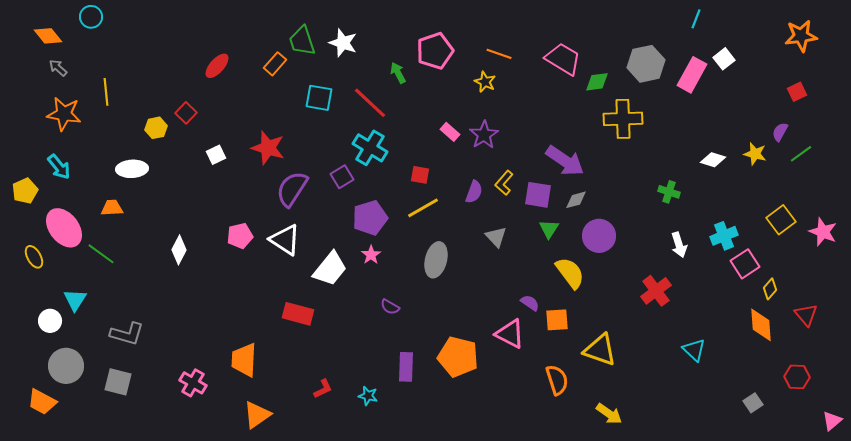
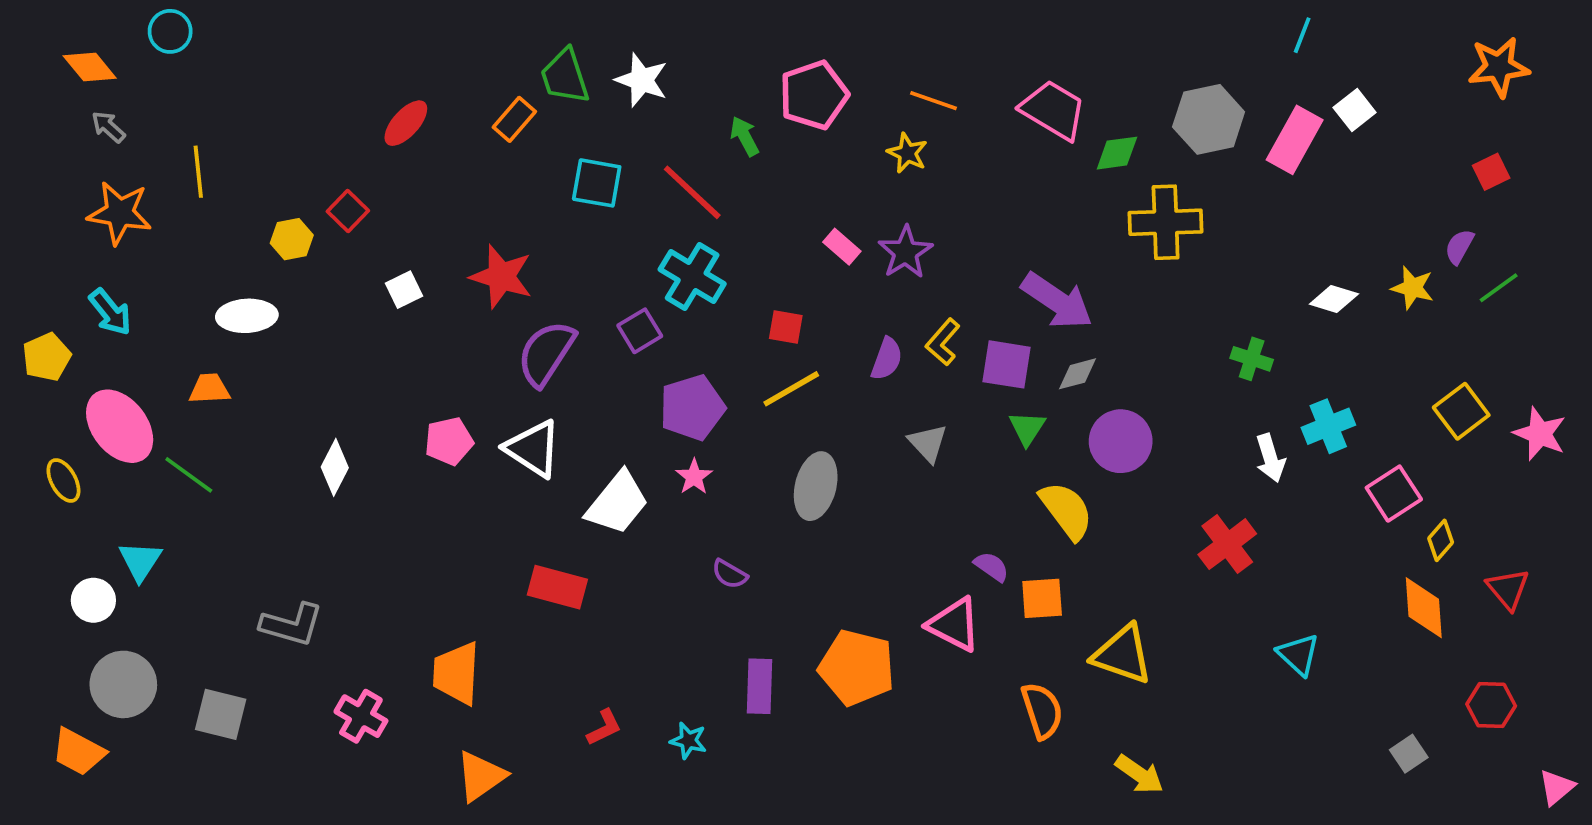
cyan cross: (724, 236) -> (1328, 426), moved
gray L-shape: (127, 334) -> (292, 625), moved

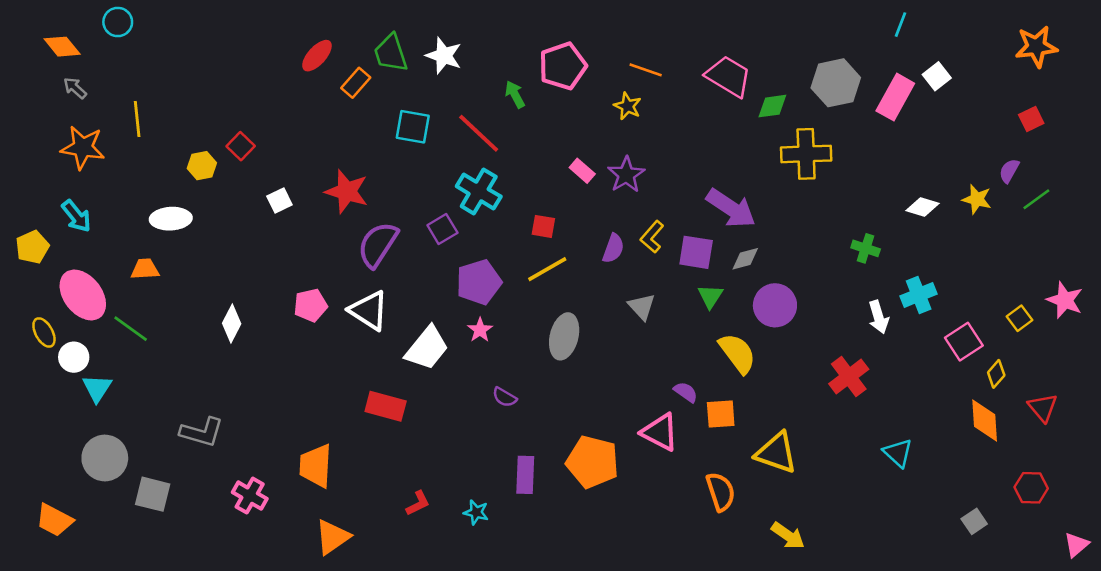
red ellipse: (406, 123) -> (317, 56), moved
yellow square: (1461, 411) -> (1020, 318), moved, size x0.7
white circle: (93, 600) -> (74, 357), moved
gray circle: (123, 684) -> (105, 458), moved

